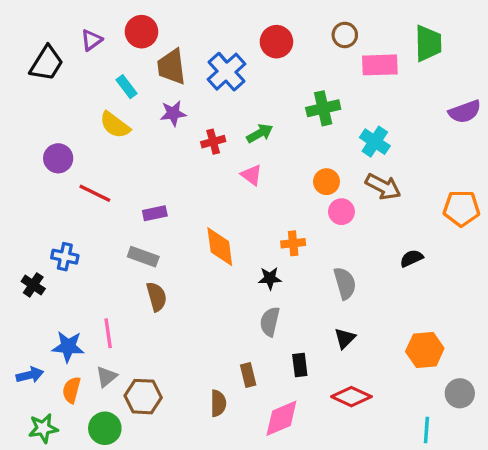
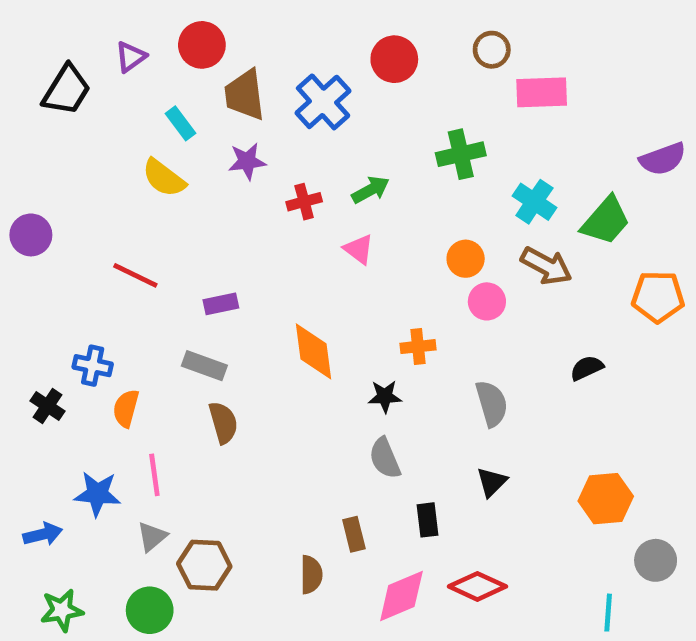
green trapezoid: (428, 43) -> (606, 221), moved, turned 42
purple circle: (58, 158) -> (31, 235), moved
gray semicircle: (270, 322) -> (385, 458), turned -36
orange semicircle: (72, 390) -> (126, 408), moved
red diamond: (351, 397) -> (477, 586), moved

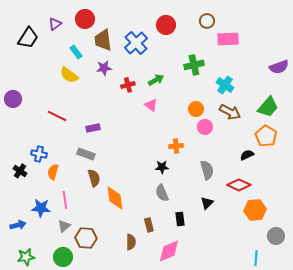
green trapezoid: (606, 221) -> (268, 107), moved
orange pentagon: (658, 297) -> (266, 136), moved, turned 30
orange diamond: (314, 351) -> (115, 198), moved
red diamond: (477, 586) -> (239, 185), moved

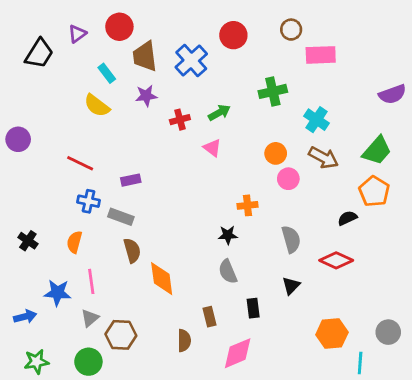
blue cross: (39, 154) -> (88, 201), moved
orange hexagon: (255, 210) -> (332, 334), moved

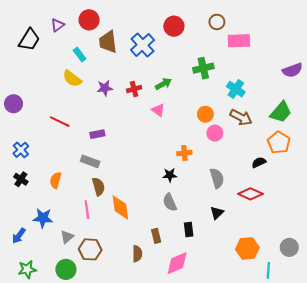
purple star: (146, 96) -> (105, 88), moved
blue cross: (88, 201) -> (21, 150), moved, turned 35
pink line: (91, 281) -> (87, 210), moved
blue arrow: (25, 317) -> (19, 236), turned 140

